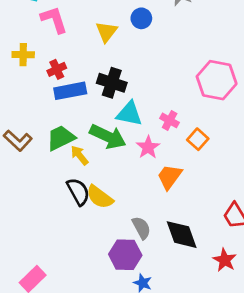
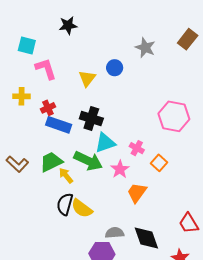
blue rectangle: (70, 91) -> (59, 125), turned 30
cyan triangle: (129, 114) -> (105, 143), turned -30
black semicircle: (78, 192) -> (65, 204), turned -135
gray semicircle: (141, 228) -> (115, 233), turned -66

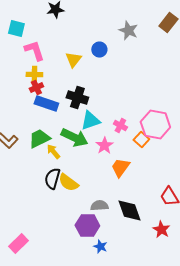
yellow cross: (22, 96) -> (34, 74), moved
pink hexagon: (174, 116) -> (155, 124), moved

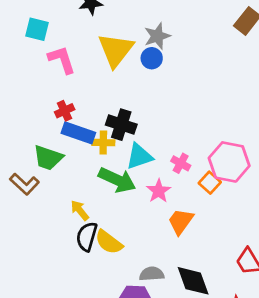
gray star: (128, 30) -> (157, 36), moved, turned 30
yellow triangle: (73, 60) -> (116, 50), moved, size x1.6
yellow cross: (34, 74) -> (103, 143), moved
green trapezoid: (39, 138) -> (48, 158), moved, turned -135
yellow arrow: (53, 152) -> (80, 210), moved

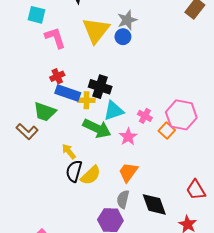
orange trapezoid: (181, 221) -> (128, 172), moved
yellow semicircle: (109, 242) -> (91, 175), turned -80
gray semicircle: (152, 274) -> (123, 199), turned -72

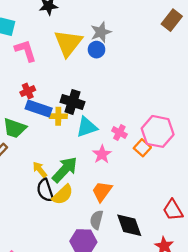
green arrow: (97, 128) -> (65, 170), moved, turned -72
black semicircle: (74, 171) -> (45, 190), turned -35

